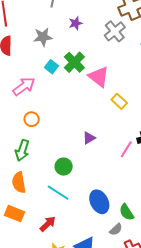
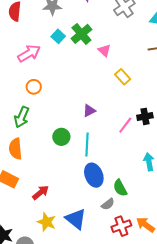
pink triangle: (99, 77) -> (104, 51), size x0.6
cyan line: (58, 193) -> (87, 145), moved, turned 55

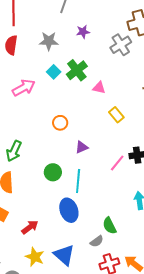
pink triangle: (104, 51) -> (99, 88), turned -32
orange circle: (34, 87) -> (60, 123), moved
blue ellipse: (94, 175) -> (69, 210), moved

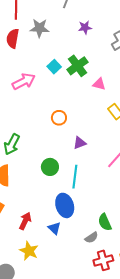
gray star: (49, 41) -> (39, 28), moved
red arrow: (30, 227) -> (25, 221), turned -30
blue triangle: (64, 255) -> (54, 228), moved, size x0.6

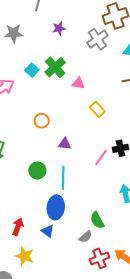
purple triangle: (80, 143) -> (65, 144), turned 32
blue ellipse: (65, 205) -> (56, 207), turned 30

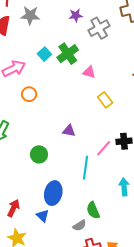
gray cross: (97, 39) -> (99, 28), moved
orange circle: (42, 121) -> (29, 94), moved
cyan line: (63, 178) -> (85, 168), moved

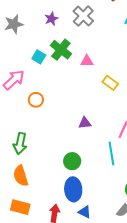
purple star: (76, 15) -> (51, 19), moved
green circle: (39, 154) -> (72, 161), moved
blue ellipse: (53, 193) -> (73, 189), moved

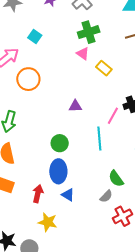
green cross: (61, 50) -> (89, 32), moved, turned 30
pink triangle: (87, 61) -> (83, 53), moved, turned 32
orange circle: (36, 100) -> (28, 79), size x1.5

